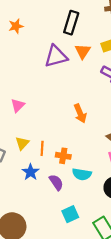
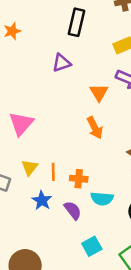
orange triangle: (83, 51) -> (99, 92), moved
purple triangle: (56, 56) -> (62, 63), size x0.7
pink triangle: (18, 105) -> (21, 124), size x1.5

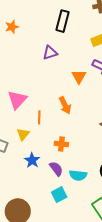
orange arrow: (95, 128) -> (65, 105), moved
orange line: (53, 172) -> (39, 117), moved
cyan semicircle: (102, 199) -> (78, 175), moved
cyan square: (92, 246) -> (59, 195), moved

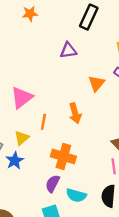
orange cross: (61, 144) -> (63, 156), size x1.5
blue star: (32, 160) -> (15, 161), moved
purple semicircle: (56, 169) -> (53, 184), turned -126

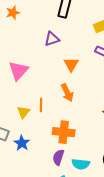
orange triangle: (96, 83) -> (71, 64), moved
pink triangle: (22, 97) -> (19, 71), moved
yellow triangle: (22, 138) -> (23, 112), moved

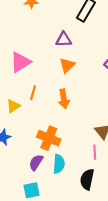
orange triangle: (71, 64) -> (67, 65), moved
orange line: (41, 105) -> (33, 93), moved
cyan semicircle: (81, 164) -> (59, 164), moved, turned -108

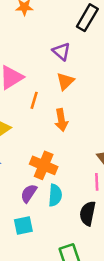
purple triangle: (64, 39) -> (61, 51), turned 42
orange line: (33, 93) -> (34, 100), moved

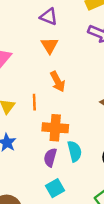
purple triangle: (61, 51) -> (49, 17), moved
orange line: (34, 100) -> (34, 102), moved

